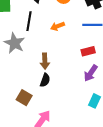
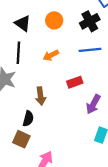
red rectangle: (88, 51) -> (75, 82), moved
black semicircle: (45, 80) -> (28, 119), moved

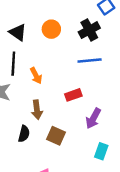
orange arrow: (51, 55) -> (36, 76), moved, turned -91
brown square: (21, 139) -> (56, 136), moved

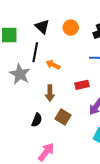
orange arrow: (36, 76) -> (53, 65), turned 136
black semicircle: (24, 134) -> (37, 120), moved

